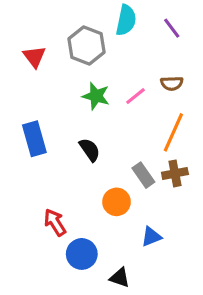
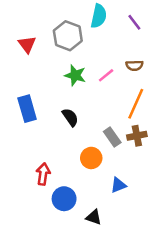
red arrow: (55, 222) -> (43, 174), turned 40

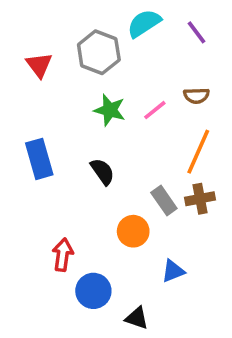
cyan semicircle: (99, 16) -> (144, 23), turned -135

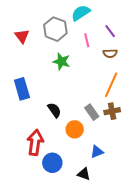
purple line: (196, 32) -> (110, 31), moved
pink line: (155, 110) -> (87, 40), moved, turned -64
black semicircle: (102, 172) -> (54, 110), moved
red arrow: (63, 255) -> (35, 143), size x1.4
black triangle: (137, 318) -> (84, 174), moved

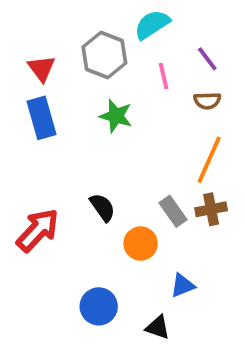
blue rectangle: (22, 89) -> (42, 118), moved
red arrow: (35, 143) -> (38, 230), moved, turned 35

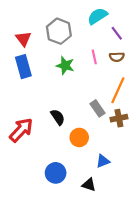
cyan semicircle: (152, 25) -> (97, 16), moved
pink line: (163, 76) -> (94, 57), moved
gray rectangle: (173, 211) -> (97, 108), moved

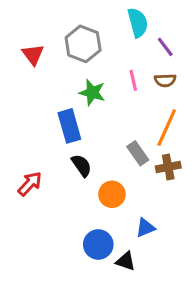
cyan semicircle: (97, 16) -> (138, 23), turned 108
blue rectangle: (23, 67) -> (69, 126), moved
red arrow: (21, 130) -> (30, 184), size x0.7
blue circle: (56, 173) -> (98, 244), moved

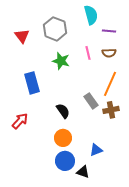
purple line: (165, 47) -> (109, 31), turned -48
blue rectangle: (69, 126) -> (32, 83), moved
black semicircle: (82, 165) -> (63, 111), moved
orange circle: (112, 194) -> (63, 138), moved

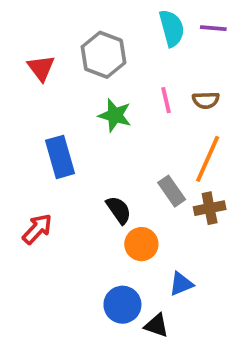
purple line: (109, 31) -> (213, 28), moved
orange circle: (63, 138) -> (141, 244), moved

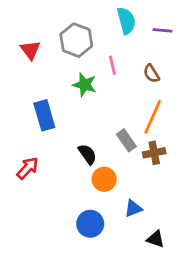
purple line: (213, 28) -> (163, 30), moved
pink line: (166, 100) -> (112, 65), moved
brown semicircle: (206, 100) -> (151, 74), turned 60
black triangle: (157, 325) -> (156, 239), moved

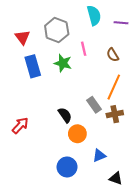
blue rectangle: (44, 115) -> (33, 66), moved

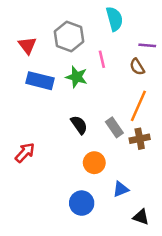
purple line: (121, 23) -> (147, 45), moved
blue rectangle: (33, 66) -> (40, 81), turned -60
black semicircle: (65, 115) -> (79, 125), moved

